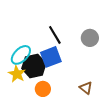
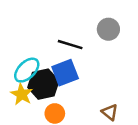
black line: (55, 35) -> (70, 45), turned -42
gray circle: (90, 38) -> (108, 29), moved

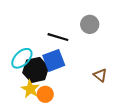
yellow star: (22, 94) -> (30, 89), moved
brown triangle: (110, 112) -> (100, 75), moved

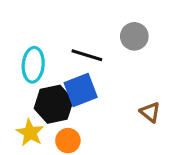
cyan ellipse: (22, 58) -> (33, 65), moved, turned -40
yellow star: (30, 89) -> (30, 133), moved

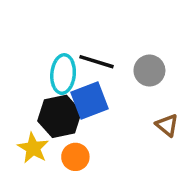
gray circle: (134, 36) -> (149, 71), moved
cyan ellipse: (33, 65) -> (63, 74), moved

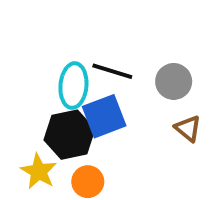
brown triangle: (167, 125) -> (188, 128), moved

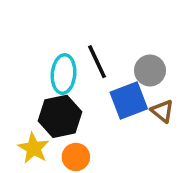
black line: (112, 71) -> (97, 62), turned 48
blue square: (104, 116) -> (129, 100), moved

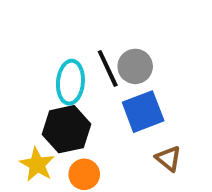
gray circle: (150, 70) -> (135, 66), moved
brown triangle: (162, 111) -> (169, 159), moved

